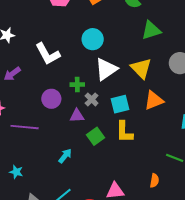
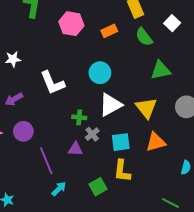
purple circle: (51, 99) -> (23, 131), moved
purple line: (25, 127) -> (46, 161), moved, turned 56
green square: (96, 136) -> (98, 187), moved

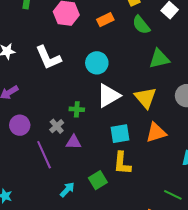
white L-shape: (52, 83) -> (48, 58), moved
gray cross: (92, 134) -> (57, 126), moved
cyan arrow: (59, 189) -> (67, 190), moved

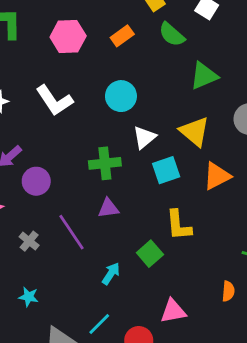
white triangle: (108, 96) -> (144, 137), size x0.7
green cross: (77, 109) -> (105, 163), size x1.5
purple circle: (20, 125) -> (36, 181), moved
gray cross: (57, 126) -> (29, 241), moved
cyan square: (120, 134) -> (166, 170), moved

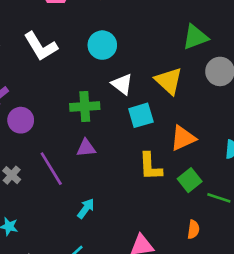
green triangle: (204, 76) -> (195, 37), moved
white triangle: (144, 137) -> (122, 84), turned -45
orange triangle: (217, 176) -> (183, 138), moved
green square: (150, 254) -> (190, 180), moved

